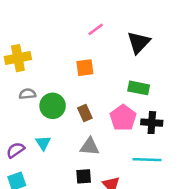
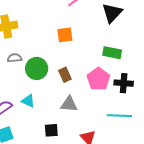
cyan triangle: (43, 143) -> (28, 101), turned -32
black square: (84, 176) -> (51, 130), moved

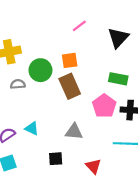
green circle: (37, 68) -> (40, 70), moved
brown rectangle: (65, 75) -> (70, 86), moved, size x1.6

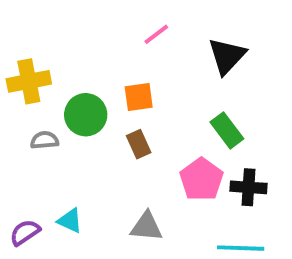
green rectangle: (118, 79) -> (227, 130), turned 42
brown rectangle: (70, 86) -> (139, 144), size x0.6

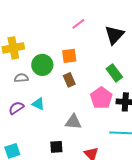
cyan triangle: (70, 221) -> (38, 104), moved
purple semicircle: (25, 232) -> (16, 108), moved

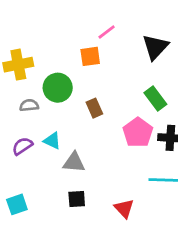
orange square: (69, 56) -> (90, 56), moved
gray triangle: (73, 122) -> (74, 162), moved

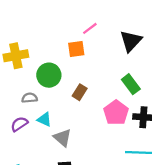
gray semicircle: (29, 105) -> (30, 98), moved
brown rectangle: (94, 108) -> (80, 92), turned 56
gray triangle: (74, 162) -> (63, 138), turned 36

